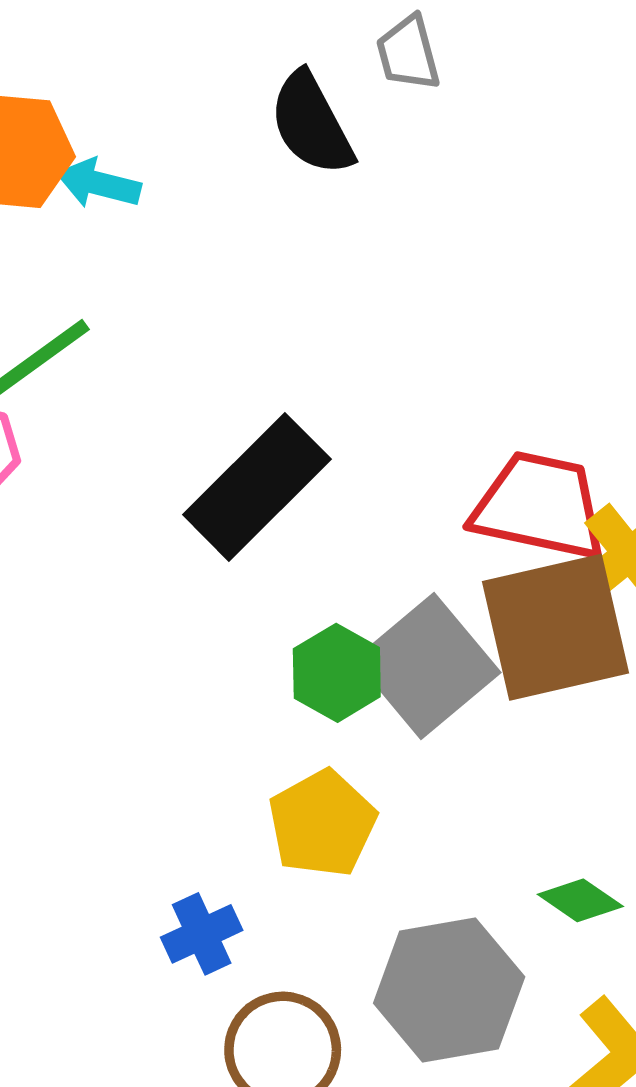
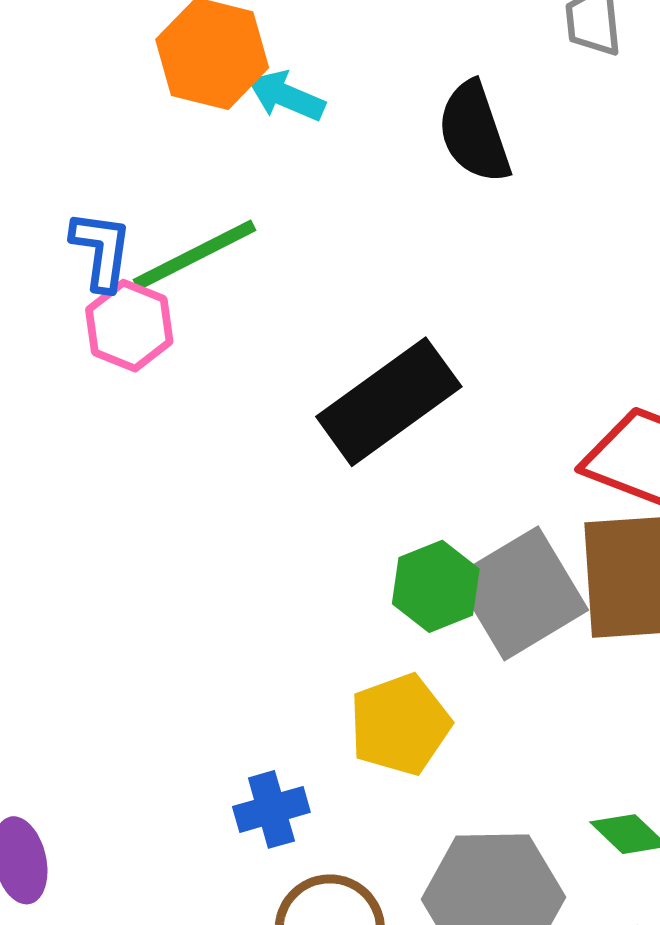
black semicircle: (311, 124) -> (474, 132), moved

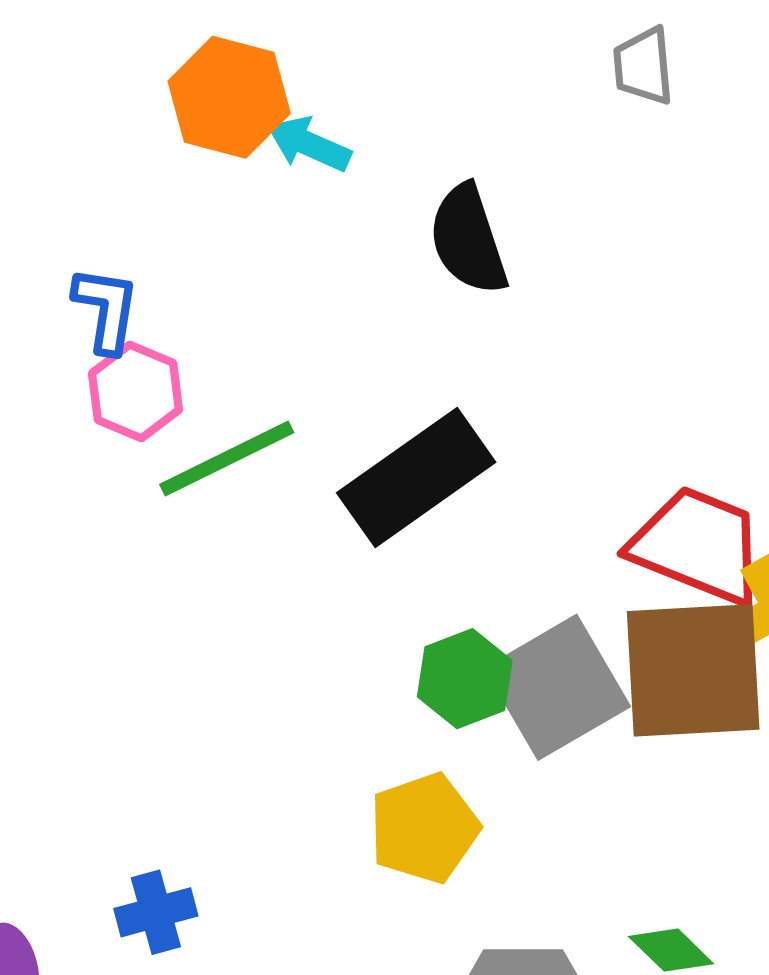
black semicircle: (474, 132) -> (468, 240), moved
green line: (195, 255) -> (227, 458), moved
blue cross: (271, 809) -> (156, 912), moved

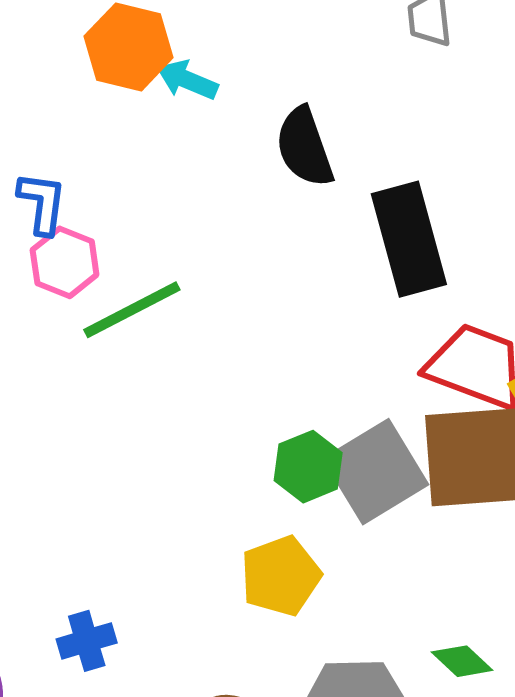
black rectangle: (416, 477) -> (409, 239), moved, turned -69

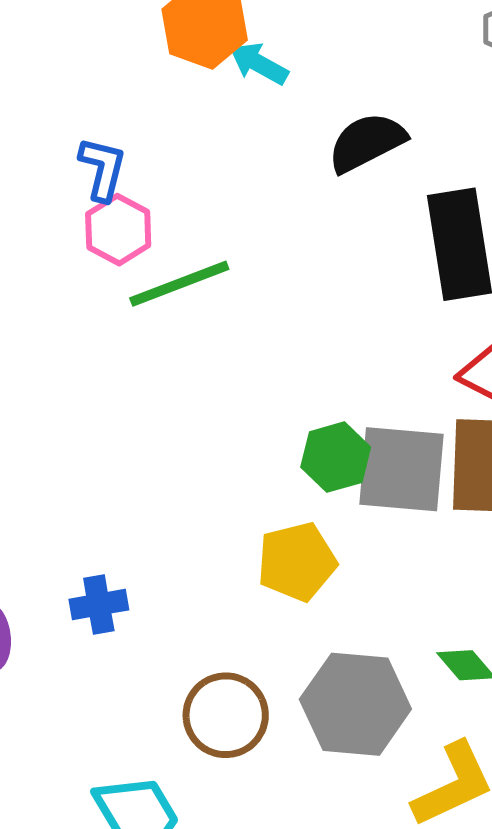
black semicircle: (304, 147) -> (367, 142), turned 76
gray square: (376, 472) -> (402, 469), turned 30

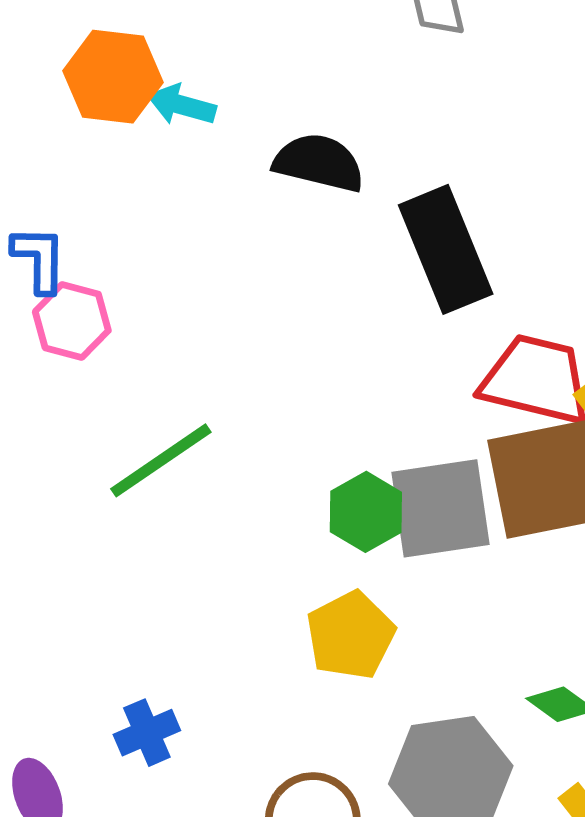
black semicircle: (367, 142) -> (319, 163), turned 54
green line: (179, 284) -> (161, 460), moved

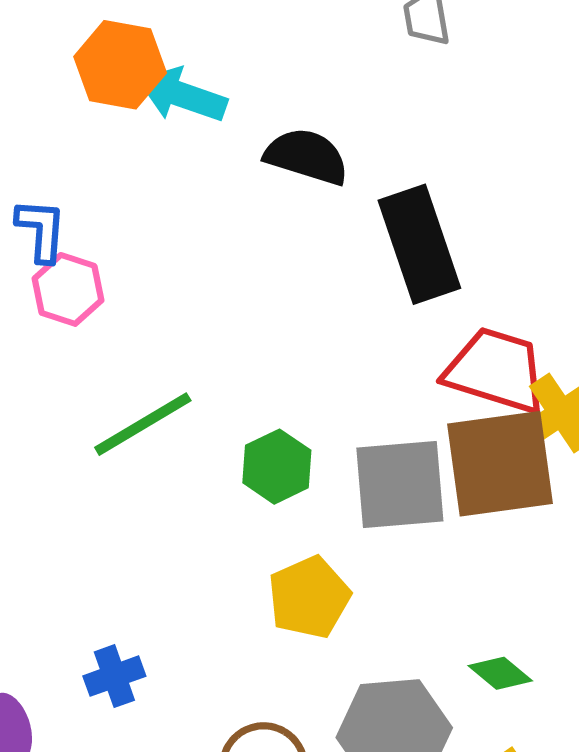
cyan arrow: (182, 105) -> (182, 95), size x1.4
green hexagon: (366, 512) -> (277, 467), moved

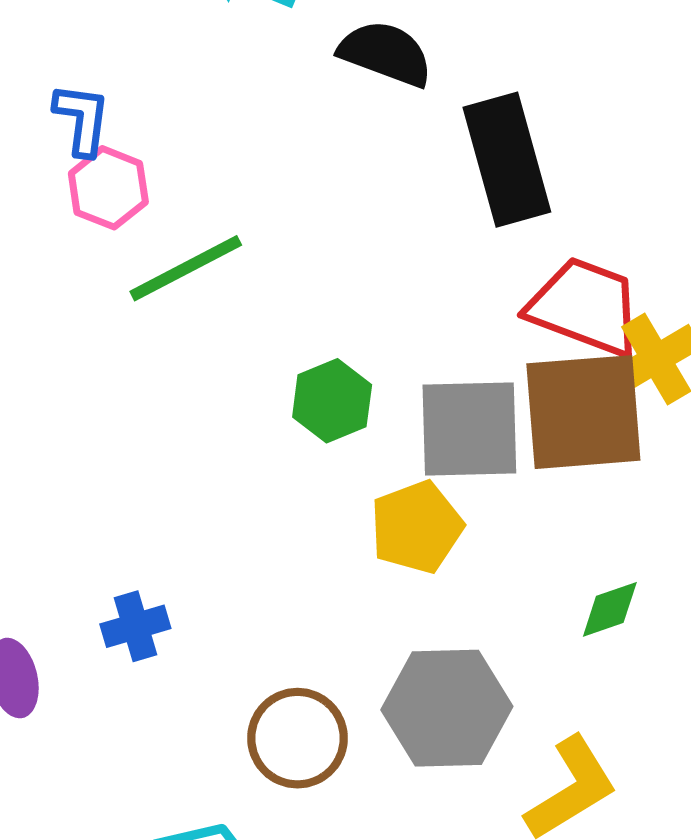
green line: (143, 424) -> (186, 268), moved
yellow pentagon: (309, 597) -> (417, 527), moved
green diamond: (500, 673) -> (610, 609), moved, turned -62

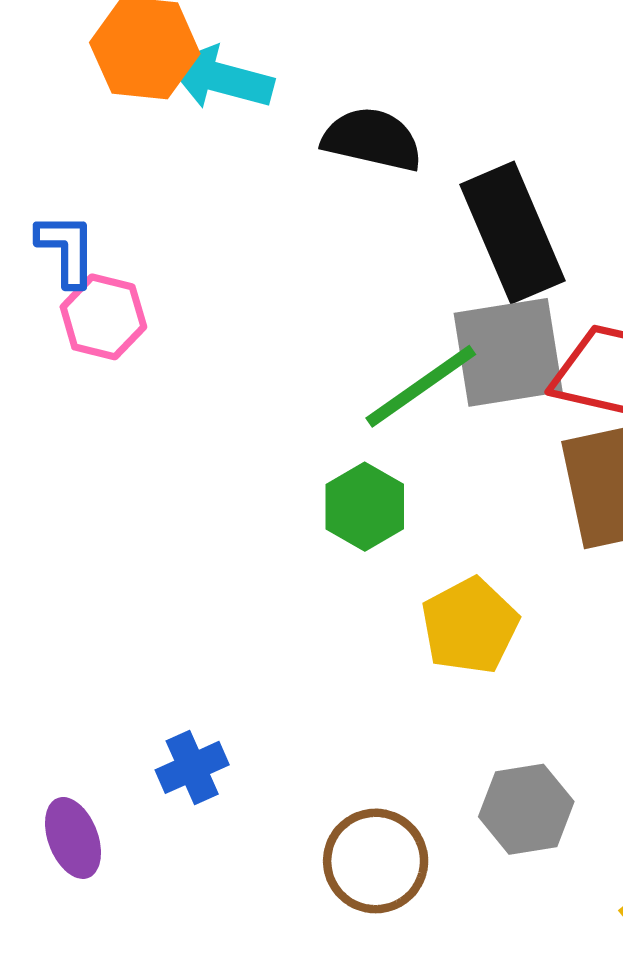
green line: (186, 268) -> (421, 386), moved
gray square: (469, 429) -> (508, 352), moved
gray hexagon: (447, 708) -> (526, 809), size x0.7

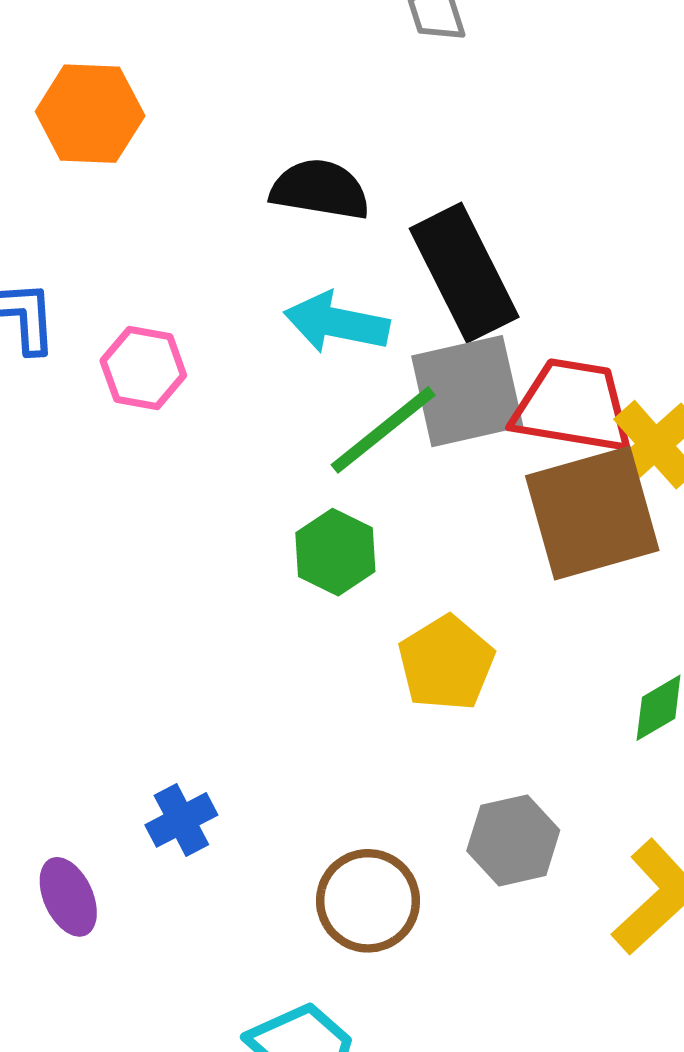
cyan arrow: (221, 78) -> (337, 323), moved
pink hexagon: (103, 317) -> (143, 368), moved

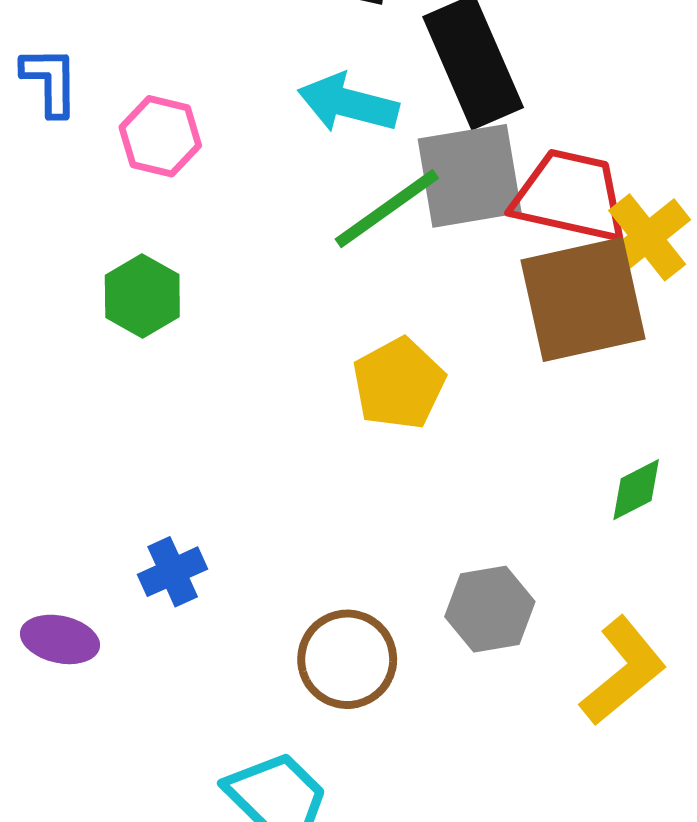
green hexagon: (335, 552) -> (142, 296), moved
yellow pentagon: (446, 663) -> (399, 384), moved
purple ellipse: (68, 897) -> (60, 639), turned -56

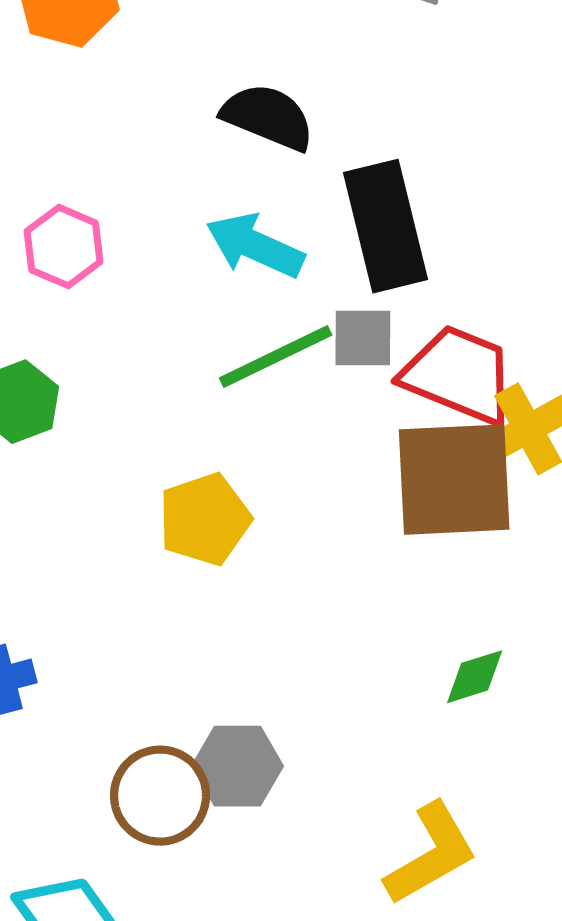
gray square: (470, 176) -> (363, 338), size x0.6
yellow pentagon: (399, 384) -> (205, 519), moved
gray hexagon: (490, 609) -> (237, 766), moved

